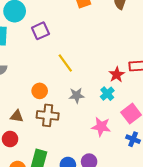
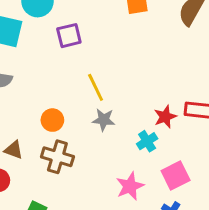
gray star: (77, 95) -> (104, 120), moved
pink star: (101, 127) -> (130, 186), turned 30

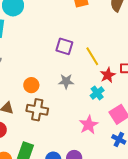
purple square: (69, 36) -> (64, 46), moved, turned 36
yellow line: (96, 87) -> (92, 56), moved

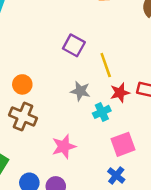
gray star: (66, 81) -> (80, 91), moved
pink star: (89, 125) -> (64, 146), moved

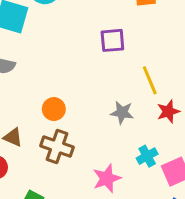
purple square: (74, 45) -> (112, 40), moved, turned -30
cyan cross: (102, 112) -> (147, 156), moved

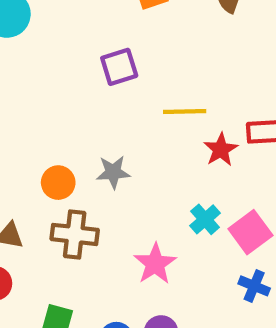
yellow line: (150, 80) -> (185, 111), turned -56
gray star: (122, 113) -> (113, 172), moved

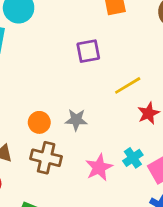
yellow line: (185, 111) -> (128, 85), turned -36
pink star: (155, 264) -> (99, 167), moved

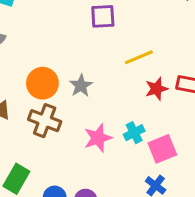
gray star: (76, 120) -> (81, 86), turned 30
orange circle: (39, 122) -> (42, 83), size x1.4

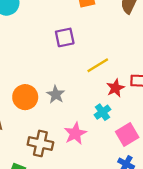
brown cross: (45, 121) -> (40, 143), moved
cyan cross: (134, 133) -> (102, 112), moved

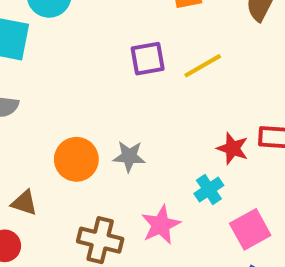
yellow line: (98, 65) -> (203, 66), moved
red star: (115, 88) -> (233, 148), turned -30
gray star: (56, 94) -> (129, 156), turned -30

